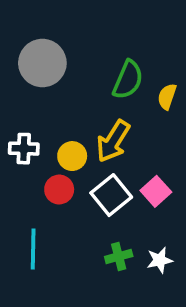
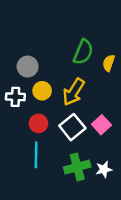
gray circle: (42, 63) -> (28, 67), moved, size x0.7
yellow circle: (72, 156) -> (42, 91), moved
cyan line: (33, 249) -> (36, 155), moved
green cross: (119, 256) -> (77, 167), size x1.5

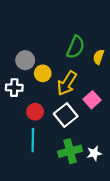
yellow circle: (42, 91) -> (43, 73), moved
pink square: (101, 125) -> (92, 100), moved

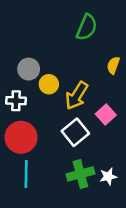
green semicircle: (76, 47) -> (87, 27), moved
red circle: (35, 112) -> (21, 137), moved, size x1.6
cyan line: (33, 140) -> (26, 174), moved

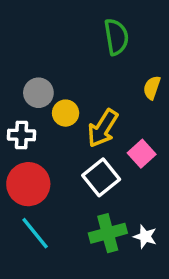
green semicircle: (87, 27) -> (116, 37), turned -32
cyan line: (26, 174) -> (35, 233), turned -40
white star: (108, 176) -> (145, 237), turned 30

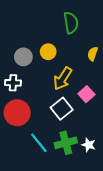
yellow circle: (66, 113) -> (48, 52), moved
cyan line: (35, 233) -> (39, 143), moved

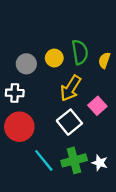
green semicircle: (71, 23) -> (80, 52), moved

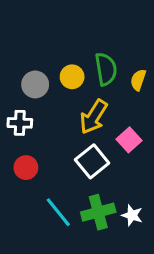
red circle: (19, 127) -> (26, 168), size x0.6

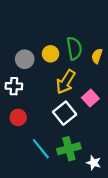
white star: (132, 215) -> (94, 163), moved

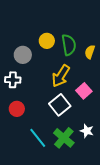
yellow circle: (51, 54) -> (47, 41), moved
green cross: (69, 149) -> (64, 138), turned -35
white star: (94, 163) -> (87, 131), moved

